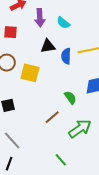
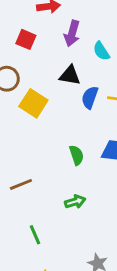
brown line: (52, 117) -> (21, 184), moved
green arrow: (80, 129) -> (75, 202), size x0.6

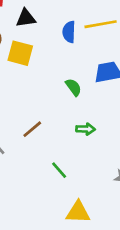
black triangle: (70, 75) -> (26, 18), moved
green arrow: (75, 202) -> (86, 129), turned 36

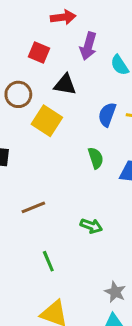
green semicircle: (73, 87) -> (96, 158), moved

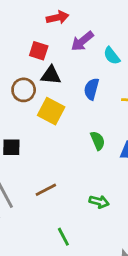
purple arrow: (88, 46) -> (82, 41), turned 40
black triangle: (65, 85) -> (51, 75), moved
blue semicircle: (107, 115) -> (91, 89), moved

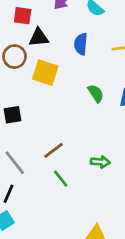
green arrow: (99, 202) -> (100, 162), moved
green line: (63, 237) -> (61, 179), moved

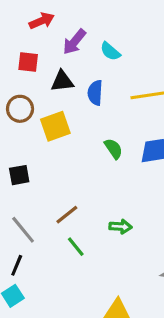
black triangle: (39, 37) -> (62, 81), moved
yellow square: (45, 73) -> (55, 126), turned -36

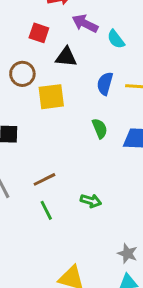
purple arrow: (74, 42) -> (85, 23), turned 65
blue semicircle: (95, 93) -> (105, 84), moved

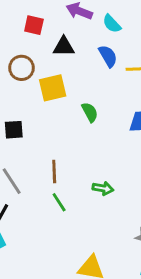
blue semicircle: (105, 84) -> (108, 56), moved, turned 140
green semicircle: (100, 128) -> (90, 112), moved
brown line: (44, 179) -> (54, 172), turned -60

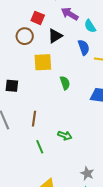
black triangle: (64, 47) -> (55, 36), turned -42
brown circle: (21, 68) -> (25, 36), moved
green line: (59, 202) -> (40, 147), moved

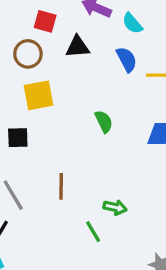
black triangle: (55, 36) -> (77, 47), turned 35
yellow square: (43, 62) -> (39, 95), moved
green line: (40, 147) -> (93, 232), moved

